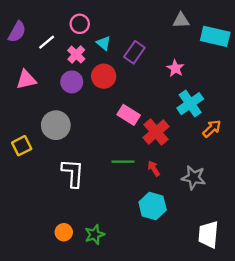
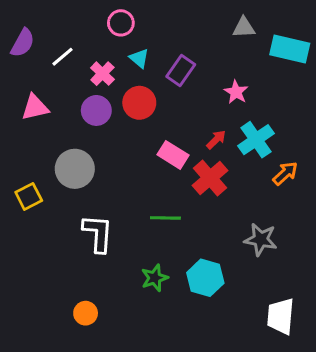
pink circle: (80, 24) -> (121, 23), moved
red arrow: (154, 168) -> (216, 140), moved, turned 77
green star: (95, 234) -> (155, 278), moved

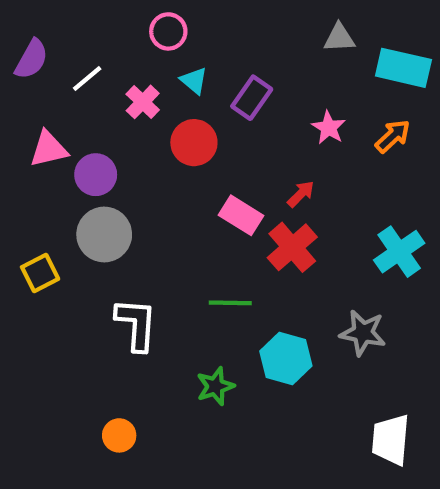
purple circle: (96, 110) -> (96, 175), moved
cyan cross: (256, 140) -> (399, 252), moved
orange arrow: (285, 173) -> (393, 136), moved
cyan hexagon: (205, 278) -> (286, 358), moved

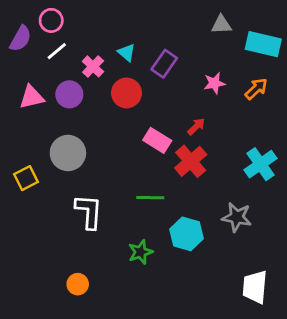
pink circle: (168, 31) -> (51, 20), moved
pink star: (329, 128) -> (214, 83), turned 30
purple circle: (96, 175) -> (69, 94), moved

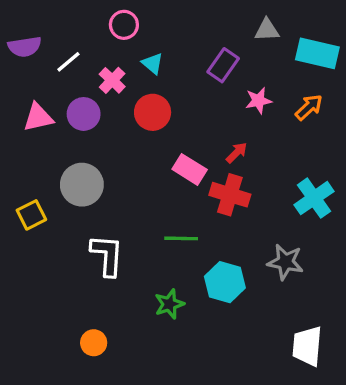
pink circle: (51, 20) -> (124, 25), moved
purple semicircle: (20, 39) -> (25, 47), turned 52
purple rectangle: (164, 64) -> (223, 65), moved
red cross: (191, 161) -> (230, 195), turned -32

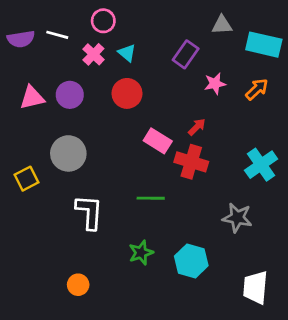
white line: (68, 62) -> (57, 35), moved, turned 55
pink cross: (112, 80) -> (93, 54), moved
cyan hexagon: (225, 282) -> (191, 261), moved

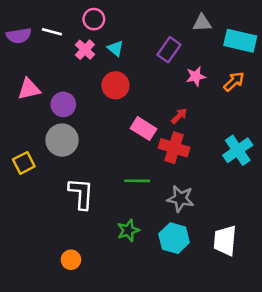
purple circle: (70, 95) -> (63, 104), moved
gray star: (237, 218) -> (180, 199), moved
white trapezoid: (255, 288) -> (225, 241), moved

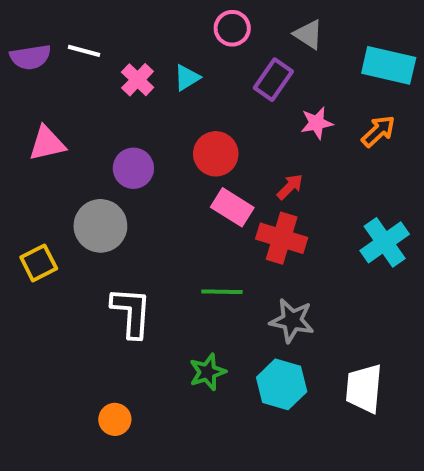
pink circle: (94, 19) -> (232, 28), moved
gray triangle: (202, 23) -> (308, 34), moved, turned 36
cyan triangle: (115, 48) -> (187, 78), turned 48
red circle: (115, 85) -> (216, 154), moved
purple circle: (63, 104) -> (133, 168), moved

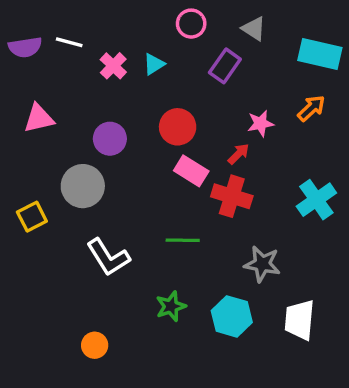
pink star: (317, 123) -> (261, 123), moved
white L-shape: (131, 312) -> (108, 257), turned 144
gray star: (292, 321) -> (262, 264), moved

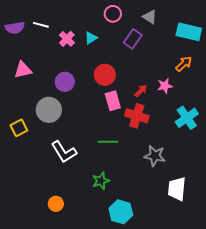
pink star: (261, 123) -> (165, 86), moved
pink rectangle: (191, 171) -> (113, 101), turned 42
cyan hexagon: (232, 316) -> (121, 212), moved

